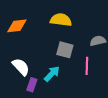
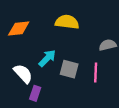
gray square: (65, 50) -> (69, 69), moved
cyan arrow: (52, 74) -> (47, 58), moved

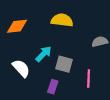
pink line: (96, 72) -> (89, 78), moved
purple rectangle: (35, 93) -> (53, 87), moved

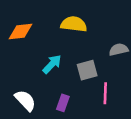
gray square: (64, 64) -> (87, 70), moved, turned -30
white semicircle: (21, 68) -> (25, 100), moved

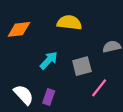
pink line: (105, 93) -> (99, 88), turned 36
purple rectangle: (63, 103) -> (49, 97), moved

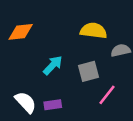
yellow semicircle: (69, 23) -> (93, 31), moved
purple rectangle: (49, 97) -> (53, 105), turned 63

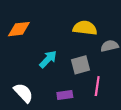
pink line: (107, 95) -> (97, 86), turned -30
purple rectangle: (53, 105) -> (65, 95), moved

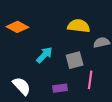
orange diamond: (19, 29) -> (17, 27), turned 35

